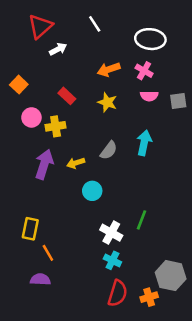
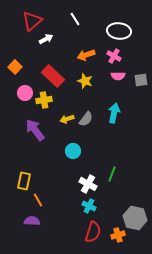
red rectangle: (67, 96) -> (53, 76), size x1.6
yellow arrow: (76, 163) -> (67, 119), moved
purple arrow: (44, 164) -> (35, 130), turned -55

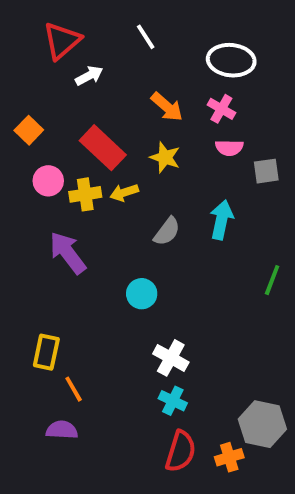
orange arrow: (86, 55) -> (167, 107), turned -120
gray square: (141, 80) -> (266, 171), moved
yellow arrow: (67, 119) -> (124, 192), moved
green line: (112, 174) -> (272, 280), moved

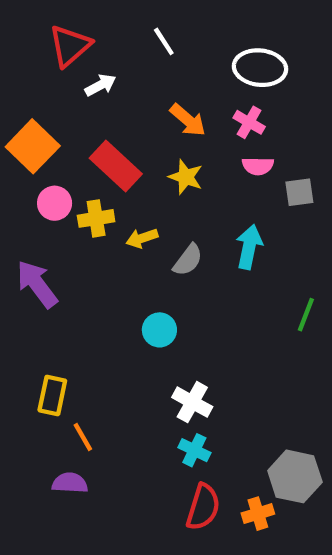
orange square: (29, 130) -> (33, 146), size x1.6
yellow arrow: (124, 192) -> (142, 238), moved
purple arrow: (68, 253) -> (37, 284), moved

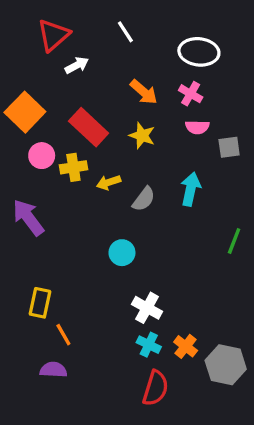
orange cross: (258, 514) -> (186, 346), moved, turned -35

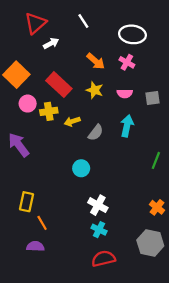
pink semicircle: (197, 127) -> (125, 94), moved
orange cross: (186, 346) -> (157, 207), moved
red semicircle: (155, 388) -> (103, 259), turned -120

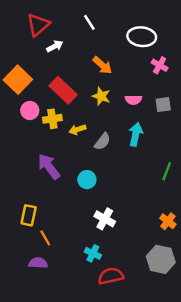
pink cross: (127, 62) -> (160, 65), moved
purple arrow: (19, 145) -> (49, 166), moved
cyan cross: (99, 230) -> (93, 253), moved

